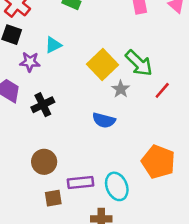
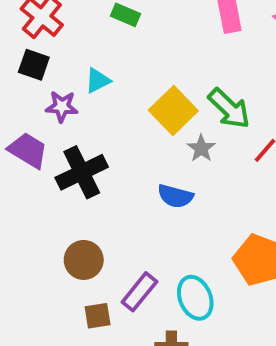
black cross: (43, 105) -> (82, 172), size x1.4
purple rectangle: (80, 183) -> (139, 292), turned -45

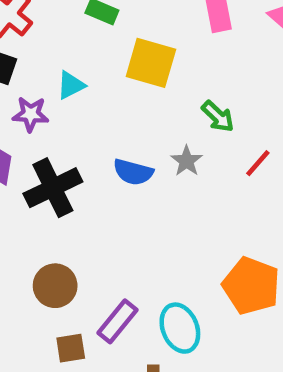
green arrow: (229, 109) -> (218, 116), size x0.7
yellow square: (173, 111) -> (151, 63), moved, turned -30
blue semicircle: (175, 196) -> (133, 172), moved

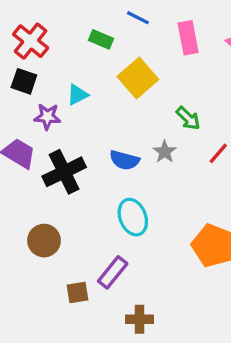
yellow square: (151, 63) -> (138, 78), turned 33
brown circle: (55, 286) -> (44, 241), moved
cyan ellipse: (180, 328) -> (133, 217), moved

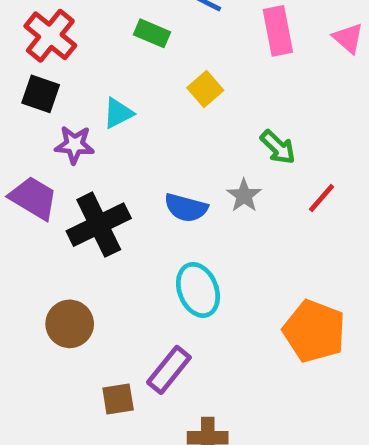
yellow square: (138, 78) -> (205, 89), size x0.6

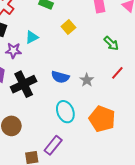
green arrow: (278, 147) -> (111, 43), moved
gray star: (244, 196) -> (87, 80), moved
orange pentagon: (314, 331) -> (102, 119), moved

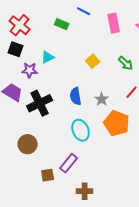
yellow square: (68, 27) -> (93, 61), moved
blue semicircle: (60, 77) -> (76, 96), turned 66
orange pentagon: (102, 119) -> (117, 123), moved

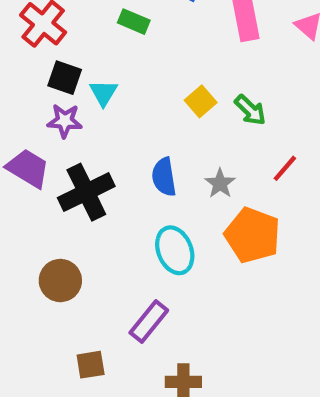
black square: (16, 49) -> (65, 78), moved
cyan triangle: (48, 57) -> (104, 93), turned -32
green arrow: (126, 63) -> (250, 110), moved
brown square: (48, 175) -> (91, 365), moved

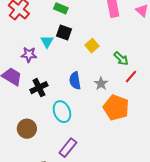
black square: (65, 78) -> (64, 33), moved
green arrow: (250, 110) -> (121, 59), moved
black cross: (86, 192) -> (39, 88), size x0.7
cyan ellipse: (175, 250) -> (62, 112), moved

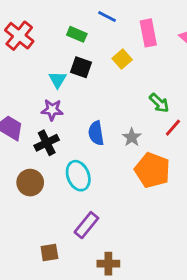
yellow square: (92, 46) -> (122, 59), moved
purple star: (29, 55) -> (52, 110), moved
brown circle: (27, 129) -> (30, 183), moved

